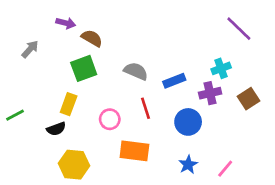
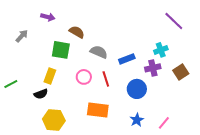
brown semicircle: (92, 38) -> (77, 32), moved
green square: (84, 68) -> (61, 50), turned 30
pink circle: (110, 119) -> (84, 77), moved

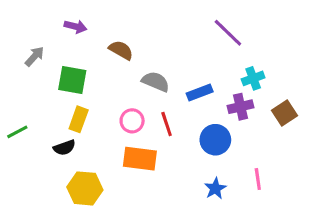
purple line: (174, 21) -> (228, 33), moved
green square: (61, 50) -> (72, 80), moved
orange rectangle: (98, 110) -> (140, 159), moved
pink line: (164, 123) -> (258, 179), moved, turned -48

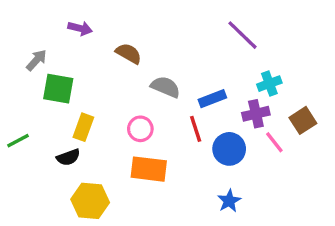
green square: (72, 80) -> (58, 89), moved
red line: (167, 124) -> (196, 129), moved
pink line: (258, 179) -> (274, 142), moved, turned -30

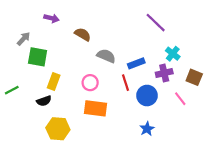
cyan cross: (269, 84) -> (173, 54), turned -32
brown square: (303, 120) -> (194, 77), turned -35
pink line: (274, 142) -> (180, 99), moved

